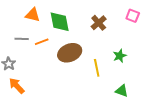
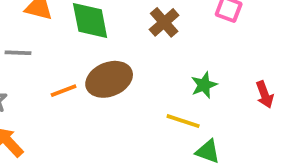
orange line: (42, 42) -> (64, 91), moved
yellow line: (97, 68) -> (183, 121), moved, turned -60

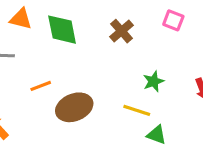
brown ellipse: (109, 79) -> (74, 107), moved

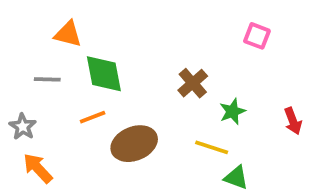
green diamond: (62, 30) -> (104, 74), moved
brown cross: (121, 31) -> (193, 83), moved

